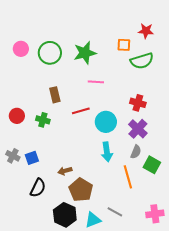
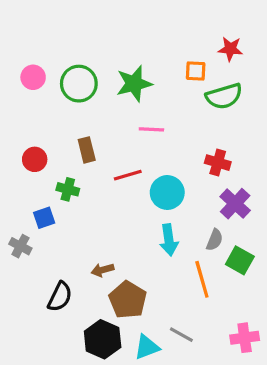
red circle: (17, 116) -> (35, 159), moved
purple cross: (138, 129) -> (235, 204), moved
blue square: (32, 158) -> (44, 218), moved

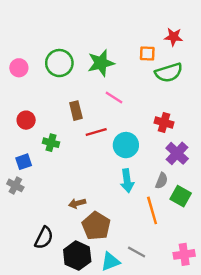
pink circle: (33, 77) -> (19, 68), moved
pink line: (151, 129) -> (114, 97), turned 30
brown rectangle: (87, 150) -> (76, 111), moved
blue square: (44, 218) -> (24, 162), moved
black semicircle: (60, 297) -> (44, 238), moved

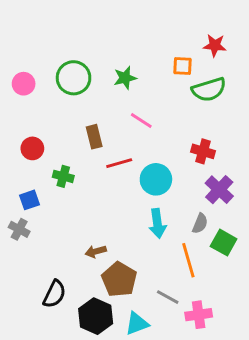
green star: (101, 63) -> (125, 78), size x0.7
gray line: (137, 252) -> (168, 297), moved
pink cross: (184, 254) -> (199, 315), moved

